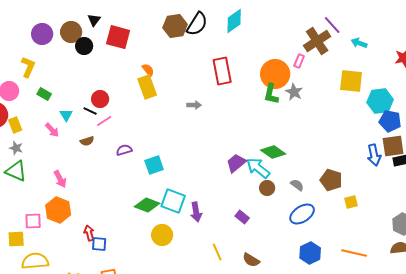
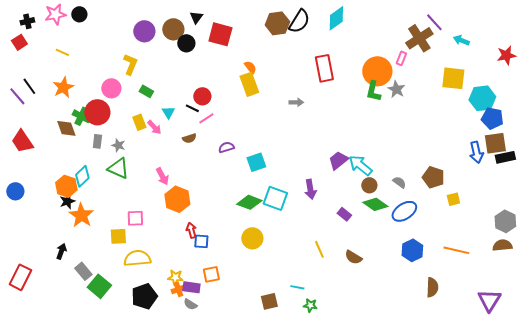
yellow rectangle: (15, 125) -> (139, 122), moved
green diamond: (273, 152) -> (375, 204), moved
orange hexagon: (58, 210) -> (177, 199), moved
purple arrow: (196, 212) -> (310, 189), moved
yellow circle: (162, 235) -> (252, 238), moved

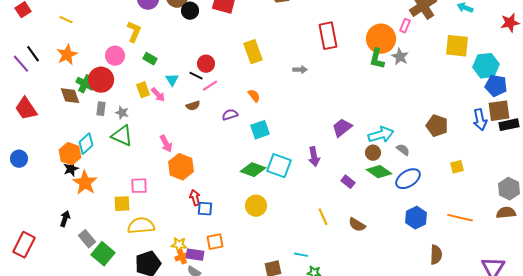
orange semicircle: (250, 67) -> (254, 96), moved
cyan arrow: (360, 165) -> (381, 135), moved, turned 125
brown pentagon: (433, 177) -> (437, 126), moved

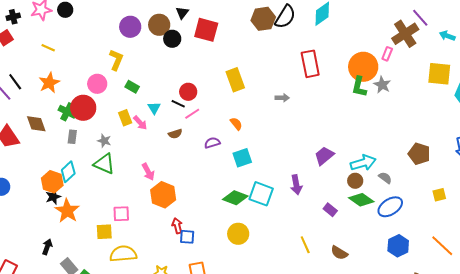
brown diamond: (70, 96) -> (36, 124), moved
gray rectangle: (101, 109) -> (72, 137), moved
orange line: (460, 218) -> (442, 246), turned 30

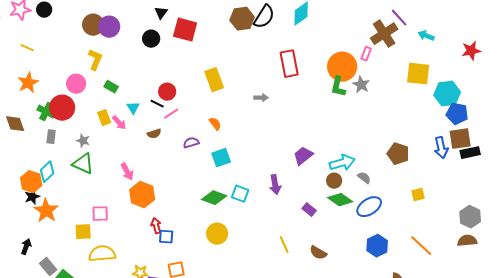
brown circle: (159, 25) -> (93, 25), moved
cyan square: (261, 194) -> (240, 194), size x0.7

